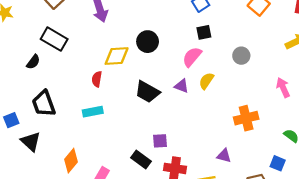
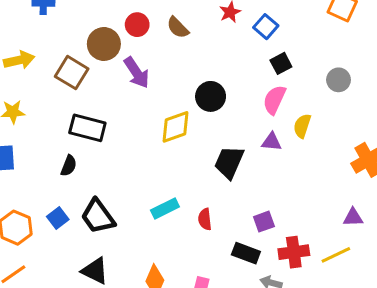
red semicircle: (97, 79) -> (205, 219), moved
black trapezoid: (147, 92) -> (229, 162), turned 100
blue square: (11, 120) -> (58, 218), moved

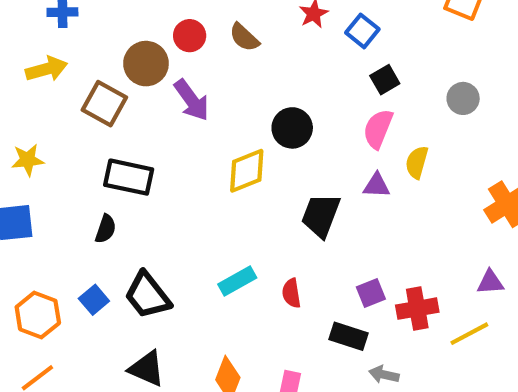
yellow arrow: (19, 60) -> (47, 69), moved
red cross: (294, 252) -> (417, 309), moved

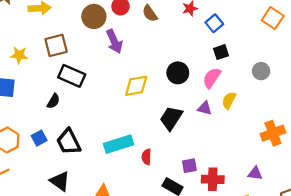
brown square: (104, 104) -> (56, 45), moved, turned 35
black circle: (292, 128) -> (178, 73), moved
cyan rectangle: (237, 281) -> (119, 144), size x1.4

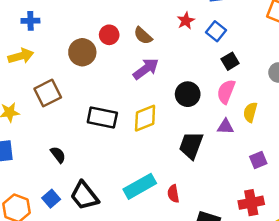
purple arrow: (114, 41) -> (146, 69), moved, turned -90
black rectangle: (72, 76) -> (102, 118), moved
black semicircle: (53, 101) -> (58, 155), turned -56
purple square: (189, 166) -> (258, 160), moved

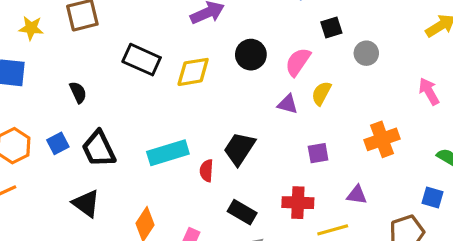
black square: (230, 61) -> (331, 27), moved
black trapezoid: (191, 145) -> (239, 149), moved

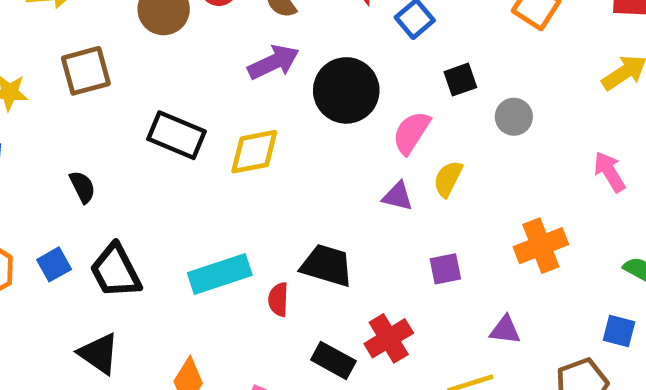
black circle: (251, 55) -> (346, 90), moved, size x1.4
black trapezoid: (239, 149) -> (327, 265), turned 75
red cross: (298, 203) -> (389, 338), moved, turned -32

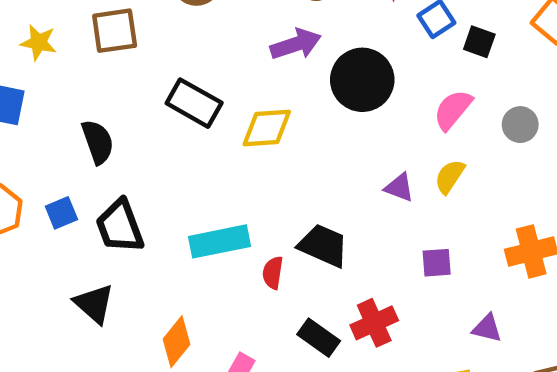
black square: (460, 80) -> (479, 42), moved, turned 32
pink semicircle: (411, 133) -> (453, 110), moved
black semicircle: (82, 187) -> (98, 142), size x1.4

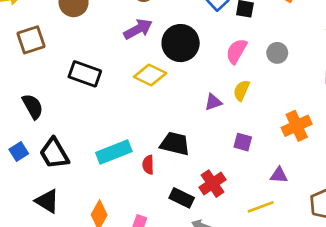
yellow diamond: (267, 128) -> (150, 75), moved, turned 40
purple triangle: (399, 187) -> (213, 102), turned -30
purple square: (437, 263) -> (243, 142), turned 30

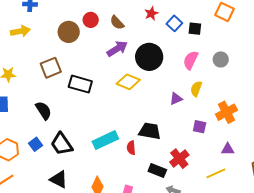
brown square: (31, 40) -> (51, 68), moved
orange cross: (297, 126) -> (226, 112), moved

